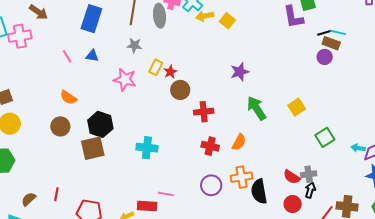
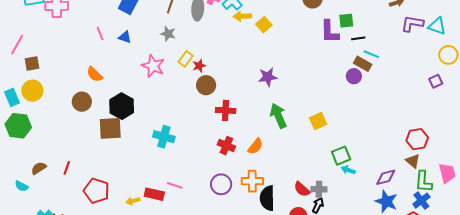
black line: (324, 33) -> (358, 38), moved
cyan arrow: (358, 148) -> (348, 170), moved

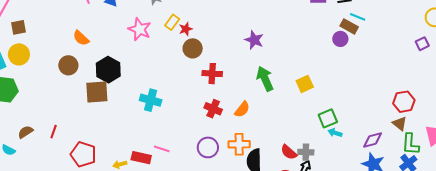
purple star: (268, 77) -> (254, 40), turned 30

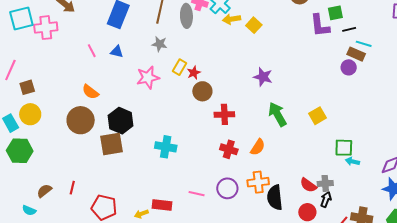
pink star: (140, 29) -> (148, 77), turned -30
brown circle: (68, 65) -> (81, 120), size x1.4
green square: (328, 118) -> (344, 148), turned 30
pink line: (162, 149) -> (197, 194), moved

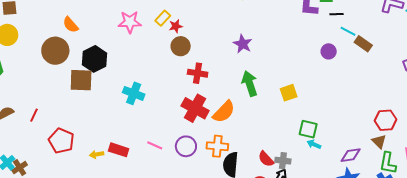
brown rectangle: (356, 54) -> (363, 44), moved
orange semicircle: (258, 147) -> (224, 112), size x1.4
red cross: (229, 149) -> (195, 108), size x1.5

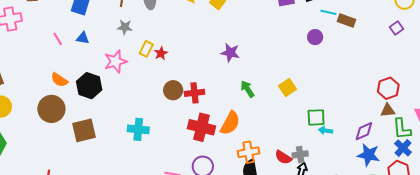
brown circle: (181, 46) -> (173, 90), moved
black hexagon: (95, 59) -> (89, 86), moved
green arrow: (250, 83) -> (247, 89), size x0.7
brown triangle: (379, 141) -> (388, 110), turned -35
orange cross: (217, 146) -> (249, 152), moved

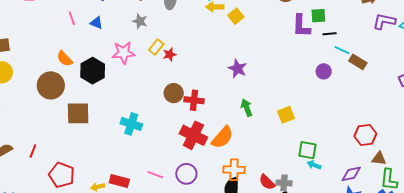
red hexagon: (388, 88) -> (365, 135), moved

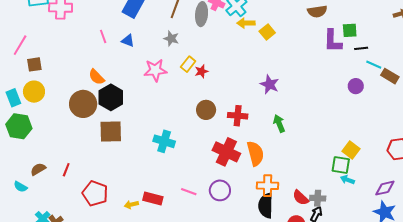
black hexagon: (93, 71) -> (111, 97), moved
red cross: (194, 100) -> (238, 116), moved
yellow square: (286, 115) -> (351, 150), moved, turned -30
orange semicircle: (222, 137) -> (255, 153), turned -55

